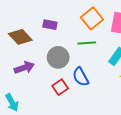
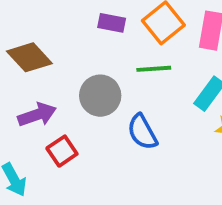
purple rectangle: (50, 25) -> (112, 23), moved
red square: (60, 87) -> (62, 151), moved

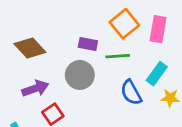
purple rectangle: (112, 23) -> (88, 44), moved
blue semicircle: (142, 132) -> (131, 93), moved

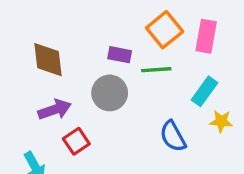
brown diamond: (30, 48) -> (48, 60), turned 36
blue semicircle: (131, 93) -> (173, 136), moved

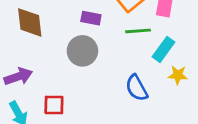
green line: (156, 70) -> (138, 31), moved
purple arrow: (55, 110) -> (18, 77), moved
red square: (76, 141) -> (54, 105), moved, turned 35

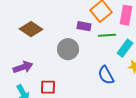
purple rectangle: (91, 18) -> (84, 26), moved
brown diamond: (30, 22) -> (31, 29), turned -50

